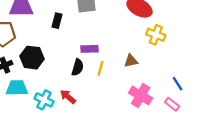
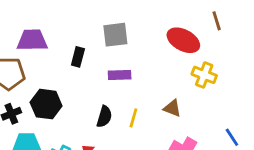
purple rectangle: (90, 49) -> (120, 75), moved
brown triangle: (131, 61) -> (172, 108), turned 32

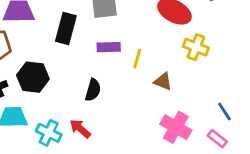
black rectangle: (78, 57) -> (66, 29), size x1.5
yellow line: (133, 118) -> (137, 59), moved

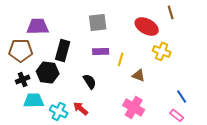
black rectangle: (66, 29) -> (63, 50), moved
black semicircle: (93, 90) -> (90, 81), turned -49
pink cross: (176, 127) -> (134, 107), moved

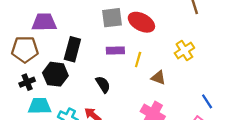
red ellipse: (147, 26) -> (141, 22), moved
yellow cross: (162, 51) -> (184, 50), turned 36

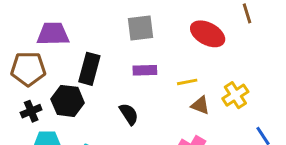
red ellipse: (141, 22) -> (208, 34), moved
yellow cross: (184, 50) -> (235, 95), moved
yellow line: (138, 60) -> (187, 82), moved, turned 63

